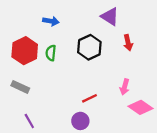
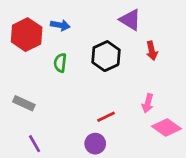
red hexagon: (25, 51) -> (27, 35), moved

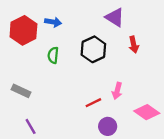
pink arrow: (148, 103) -> (117, 91), moved
purple circle: (95, 144) -> (108, 126), moved

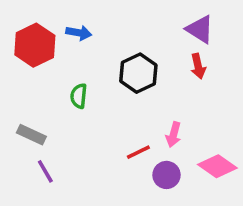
purple triangle: (115, 17) -> (200, 29), moved
green semicircle: (53, 55) -> (79, 96), moved
purple line: (31, 126) -> (45, 171), moved
purple circle: (108, 126) -> (166, 175), moved

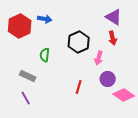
gray rectangle: (31, 135) -> (28, 76), moved
pink arrow: (174, 135) -> (99, 58), moved
red line: (138, 152) -> (79, 87), turned -48
purple circle: (166, 175) -> (108, 79), moved

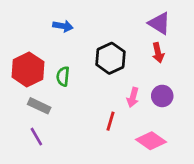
red hexagon: (20, 26) -> (28, 69), moved
pink arrow: (99, 58) -> (133, 97), moved
purple circle: (108, 79) -> (162, 96), moved
pink diamond: (124, 95) -> (151, 141), moved

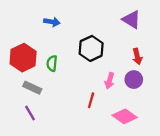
red arrow: (158, 53) -> (137, 56), moved

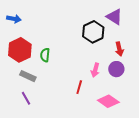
blue arrow: (52, 22) -> (14, 19), moved
black hexagon: (91, 48) -> (93, 32), moved

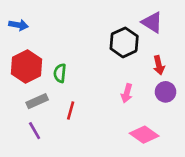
purple circle: (116, 69) -> (166, 92), moved
gray rectangle: (28, 76) -> (37, 101), turned -49
red line: (79, 87) -> (71, 111), moved

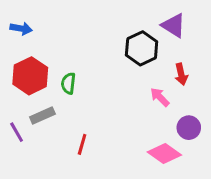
purple circle: (166, 92) -> (189, 128), moved
pink arrow: (127, 93) -> (160, 97), moved, turned 120
red line: (71, 111) -> (82, 144), moved
purple line: (35, 131) -> (17, 132), moved

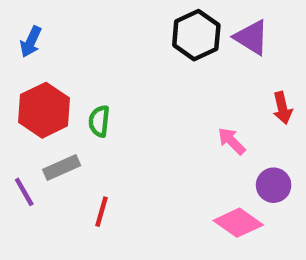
blue arrow: (21, 29) -> (31, 42), turned 105
black hexagon: (142, 48) -> (196, 35), moved
red arrow: (181, 74) -> (282, 108), moved
red line: (82, 144) -> (101, 212), moved

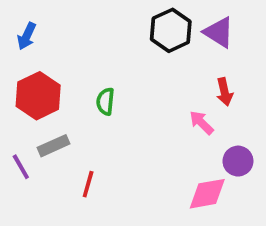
red arrow: (282, 108) -> (225, 92), moved
green semicircle: (99, 121) -> (105, 101), moved
pink diamond: (238, 223) -> (207, 194), turned -45

